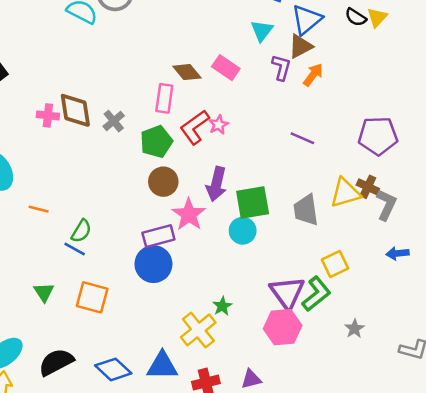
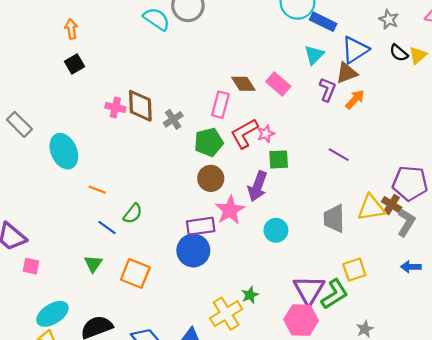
purple pentagon: (378, 136) -> (410, 183), moved
green square: (253, 202) -> (279, 159), moved, size x0.7
blue line: (75, 249) -> (107, 228), moved

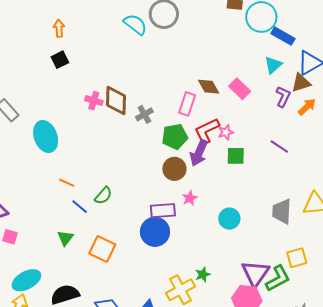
purple line: (339, 155) -> (279, 147), moved
purple arrow: (258, 186) -> (199, 153), moved
orange line: (97, 190) -> (67, 183), moved
pink star: (230, 210) -> (190, 198), size x0.6

